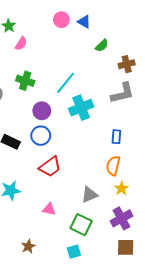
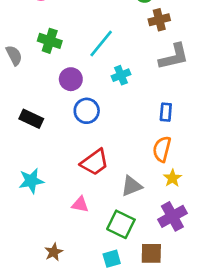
brown cross: (127, 64) -> (159, 20), moved
cyan cross: (81, 108) -> (121, 75), size x0.6
blue circle: (41, 136) -> (87, 111), moved
red trapezoid: (50, 167) -> (95, 162), moved
brown square: (126, 247) -> (151, 253), moved

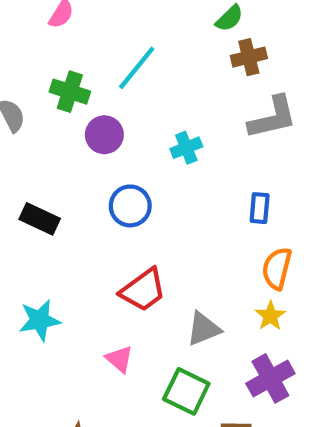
cyan line: (101, 44) -> (137, 68), moved
purple circle: (71, 79) -> (104, 135), moved
orange semicircle: (162, 149) -> (277, 268), moved
pink triangle: (80, 205) -> (119, 359), turned 30

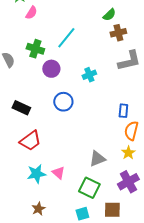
blue rectangle: (260, 208) -> (123, 111), moved
red trapezoid: (143, 290) -> (30, 141), moved
cyan star: (40, 320) -> (36, 174), moved

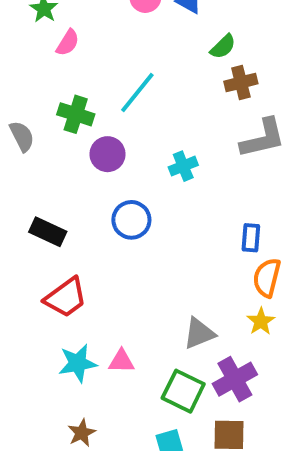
pink triangle: (58, 173) -> (121, 361), turned -40
purple cross: (128, 182) -> (235, 379), moved

